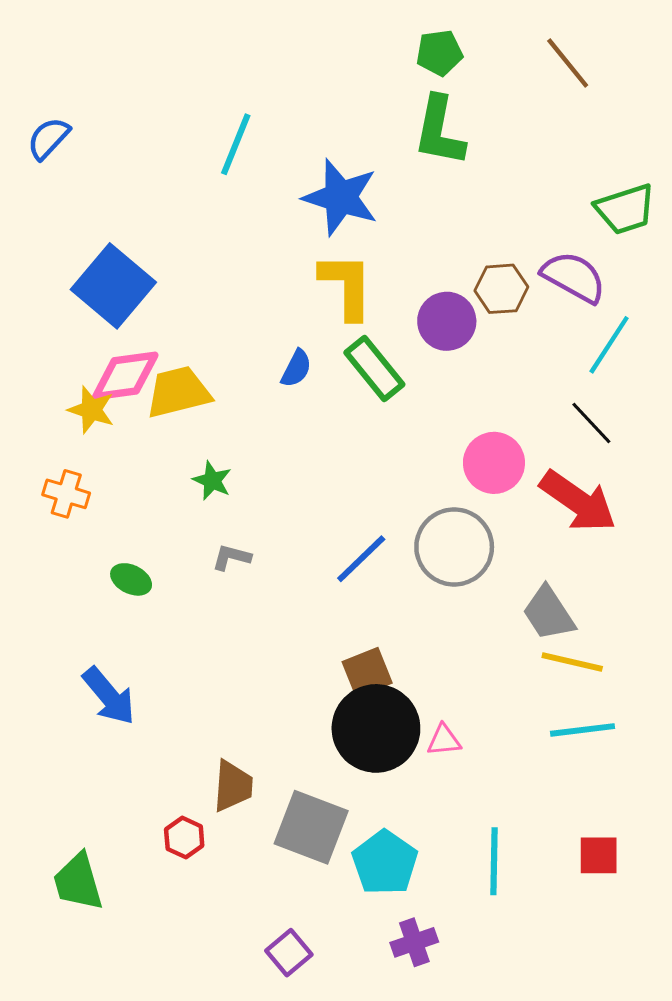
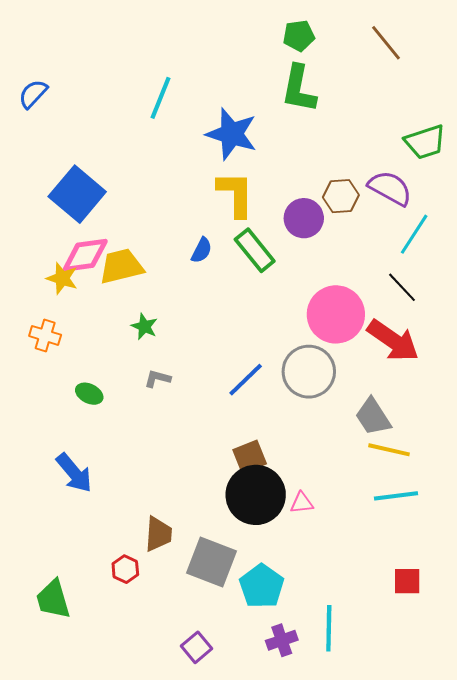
pink circle: (494, 463) -> (336, 314), size x1.4
cyan line: (494, 861) -> (329, 628), moved

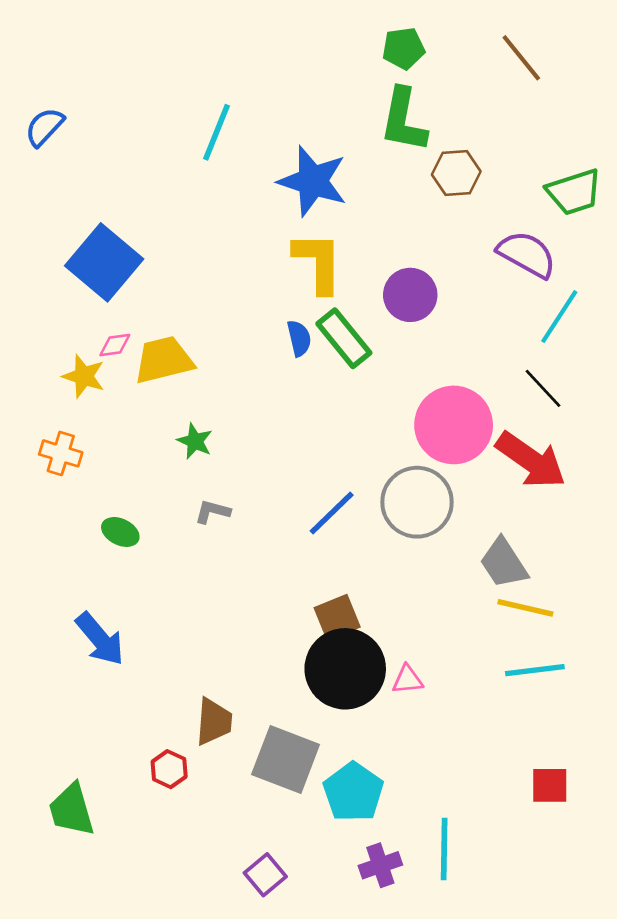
brown hexagon: (341, 196) -> (456, 173), moved
blue semicircle: (202, 250) -> (299, 338), moved, turned -40
pink diamond: (85, 255) -> (115, 345), size x0.5

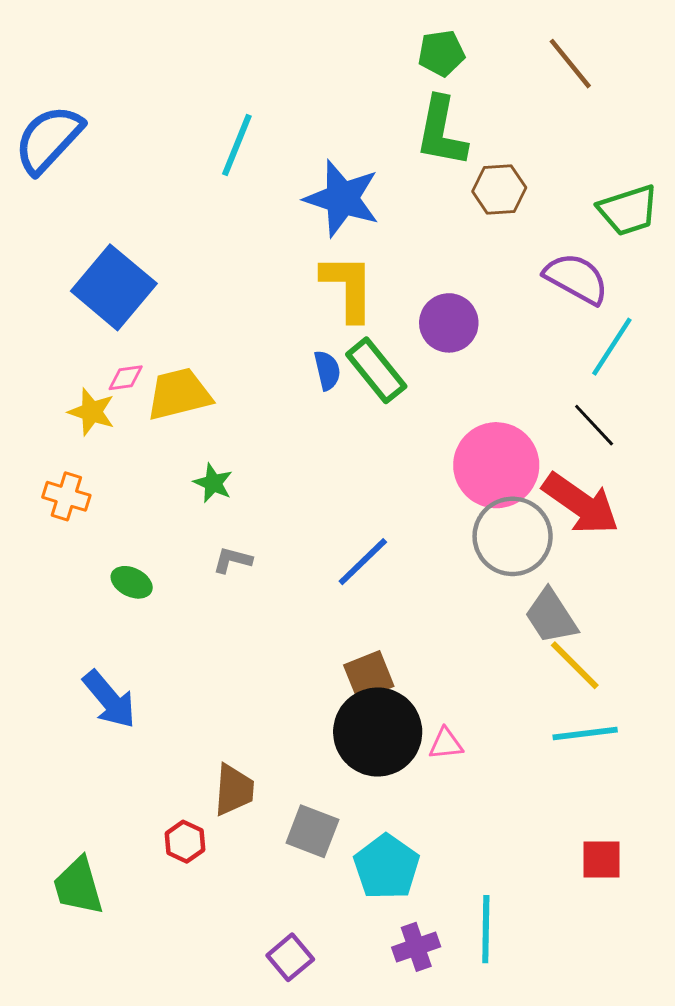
blue semicircle: (44, 127) -> (49, 139), size x1.6
gray circle: (417, 502) -> (513, 536), moved
yellow line: (525, 608) -> (575, 665), turned 32
gray square: (286, 760) -> (312, 831), size x0.7

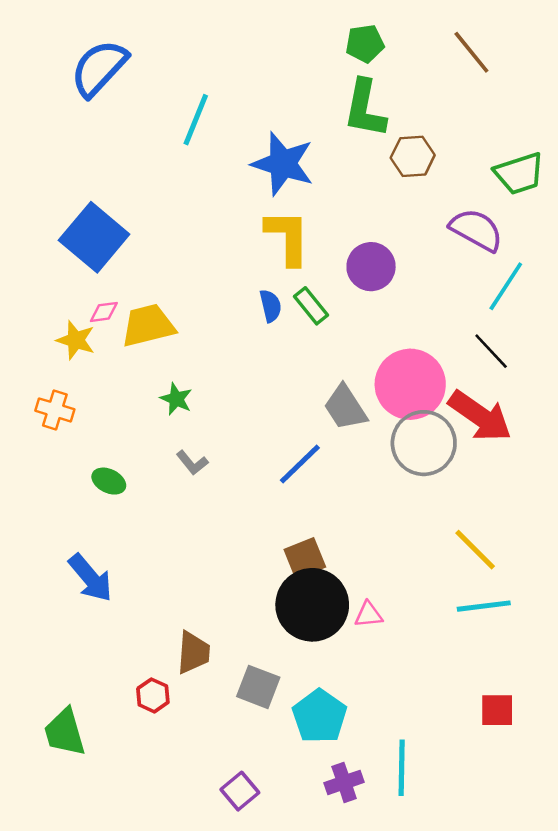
blue semicircle: (49, 139) -> (99, 68), moved
green rectangle: (376, 370) -> (311, 306), size x0.7
gray L-shape: (232, 560) -> (192, 463), turned -144
gray trapezoid: (551, 616) -> (345, 408), moved

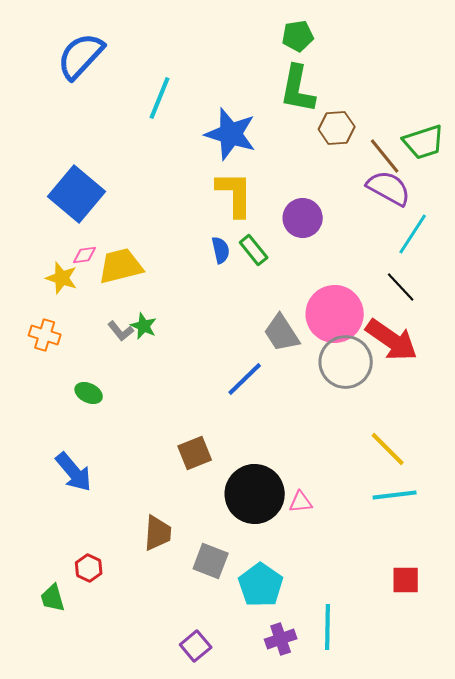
brown line: (471, 52) -> (385, 156), moved
gray L-shape: (192, 463) -> (121, 331), moved
brown square: (305, 558) -> (195, 453), moved
red hexagon: (153, 695) -> (89, 568), moved
green trapezoid: (65, 732) -> (53, 598), size x0.7

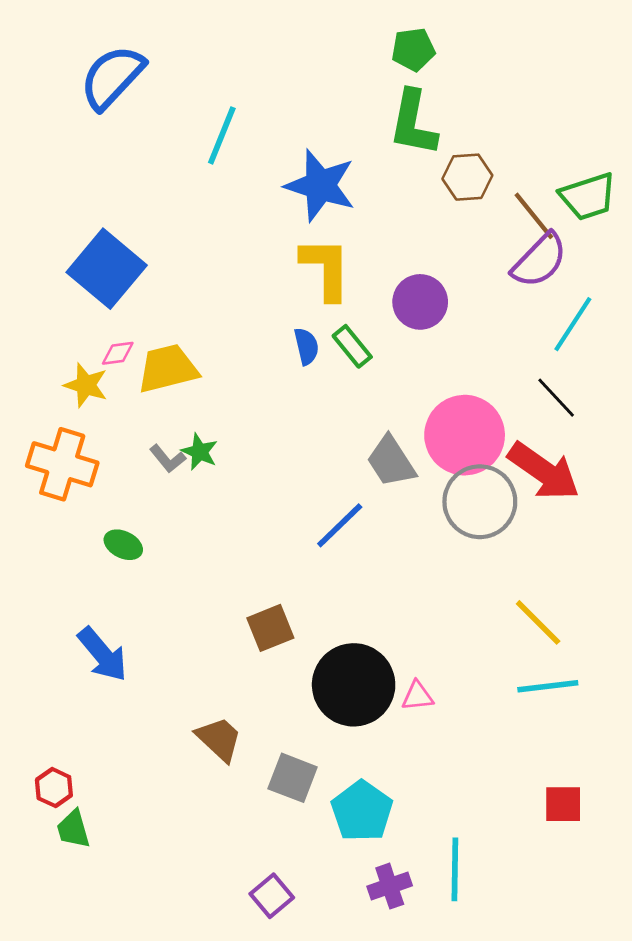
purple semicircle: (389, 188) -> (539, 260), turned 105
orange cross: (45, 335) -> (62, 464), size x1.6
brown trapezoid: (158, 533) -> (219, 739), turned -51
red hexagon: (89, 568) -> (54, 788), moved

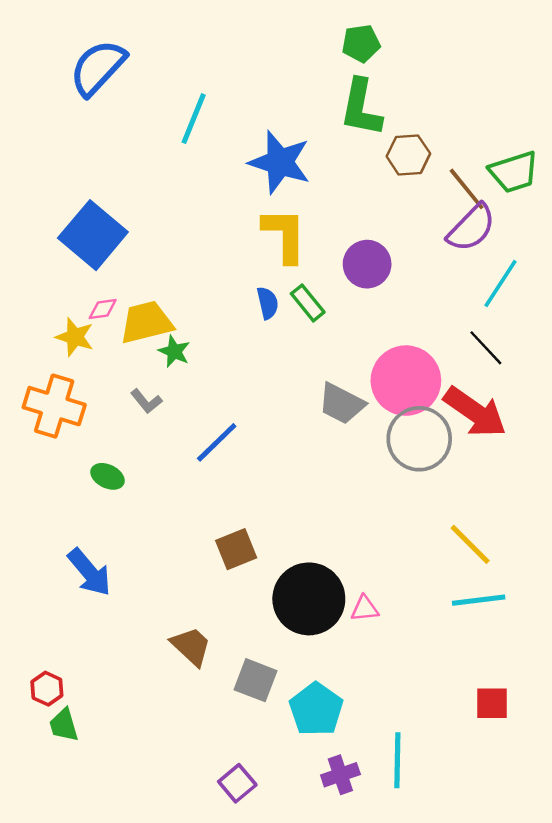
green star: (200, 452) -> (174, 351), moved
gray trapezoid: (391, 461) -> (342, 404), turned -30
blue line: (340, 525) -> (217, 442), moved

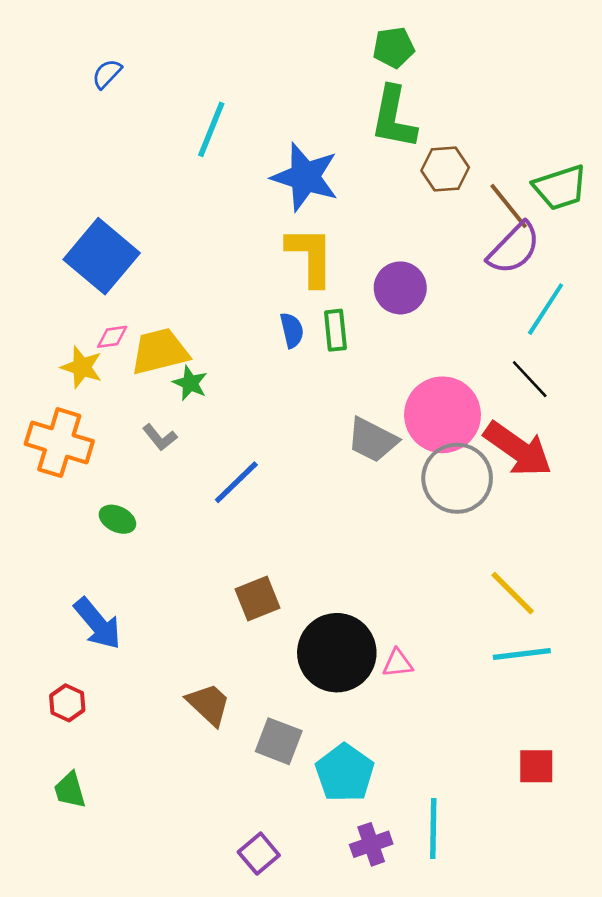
blue semicircle: (98, 68) -> (107, 74), size x0.5
green rectangle: (308, 303) -> (335, 330), turned 33
red hexagon: (47, 689) -> (67, 703), moved

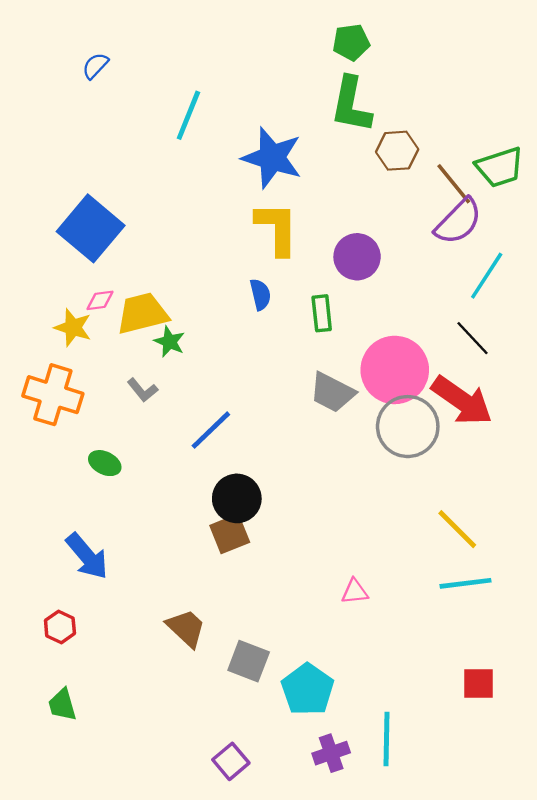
green rectangle: (335, 330) -> (322, 313), moved
black circle: (337, 653) -> (237, 498), moved, size x0.7

